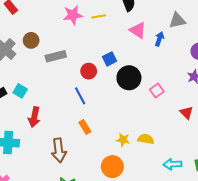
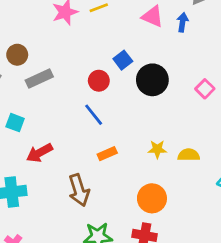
gray rectangle: (56, 56) -> (39, 79), moved
pink square: (157, 91) -> (205, 89), moved
red arrow: (34, 117) -> (40, 153), turned 60
orange rectangle: (85, 127) -> (107, 154), turned -72
yellow star: (123, 140) -> (157, 149), moved

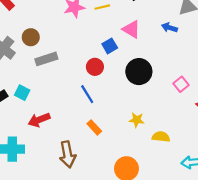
pink triangle: (153, 16) -> (131, 29), moved
blue arrow: (182, 22) -> (169, 28), turned -88
blue square: (123, 60) -> (110, 46), moved
yellow star: (157, 149) -> (137, 120), moved
orange rectangle: (107, 154) -> (94, 127), turned 64

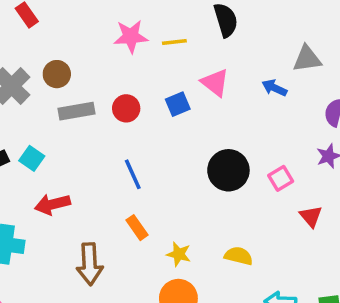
red circle: (95, 67) -> (126, 108), moved
black circle: (139, 72) -> (228, 170), moved
yellow star: (137, 120) -> (179, 254), moved

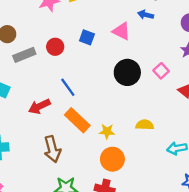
pink triangle: (215, 83) -> (121, 31), moved
blue square: (178, 104) -> (87, 37), turned -35
red arrow: (52, 204) -> (39, 106), moved
orange rectangle: (137, 228) -> (77, 120), size x1.6

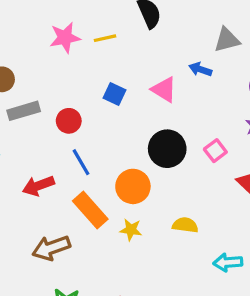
red circle: (55, 47) -> (69, 121), moved
brown arrow: (52, 149) -> (51, 248), turned 80
orange circle: (112, 159) -> (133, 186), moved

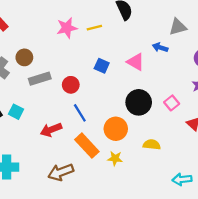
yellow semicircle: (185, 225) -> (152, 145), moved

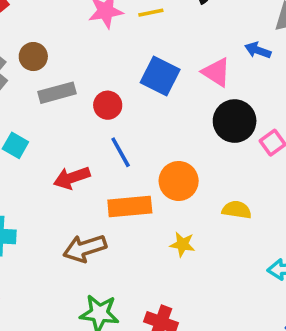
blue square: (102, 66) -> (160, 76), size x1.5
black circle: (139, 102) -> (235, 121), moved
orange rectangle: (87, 146) -> (130, 207), turned -55
yellow star: (115, 158) -> (182, 244), moved

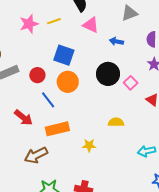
blue arrow: (258, 50) -> (116, 41), moved
pink triangle: (216, 72) -> (91, 25), moved
red arrow: (72, 178) -> (23, 118), turned -114
orange circle: (179, 181) -> (68, 82), moved

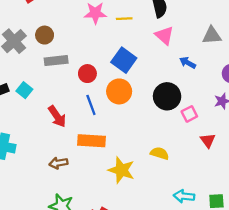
yellow star: (89, 145) -> (121, 170), size x1.6
brown arrow: (36, 155) -> (58, 163), size x0.7

